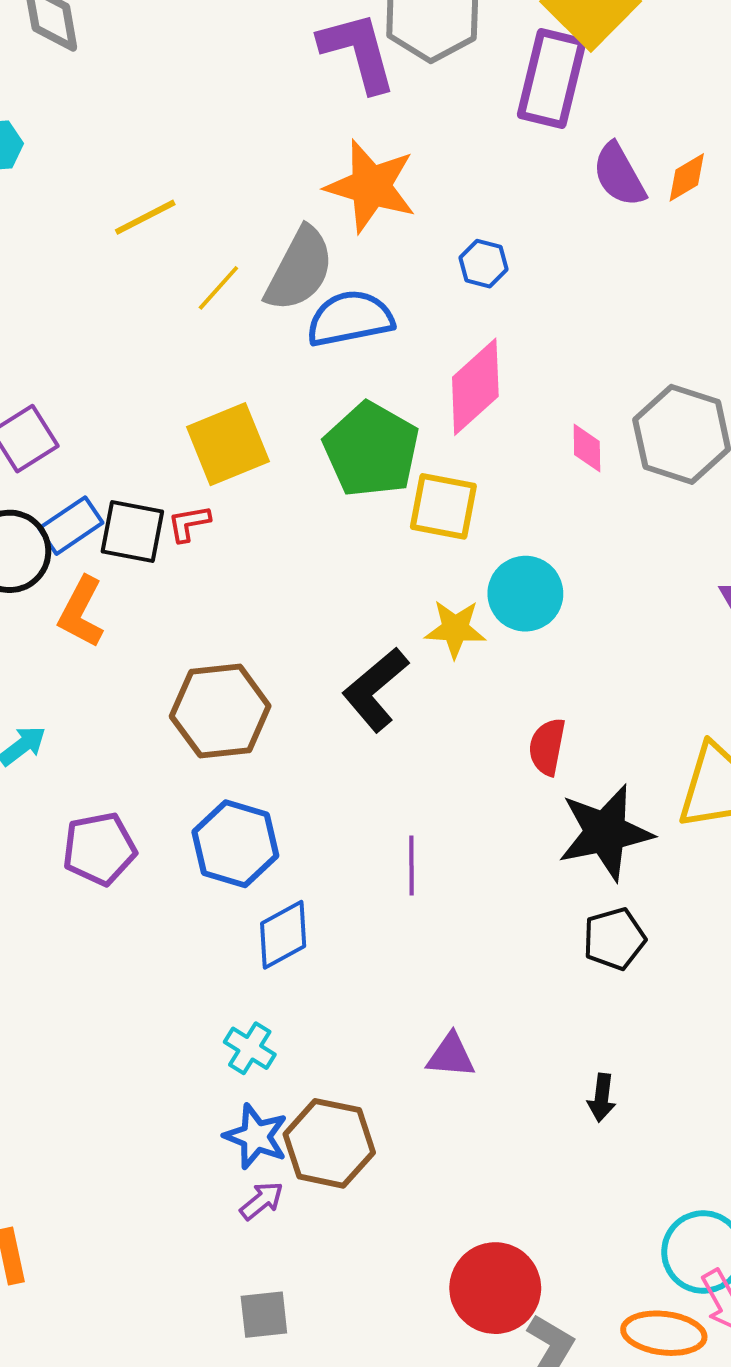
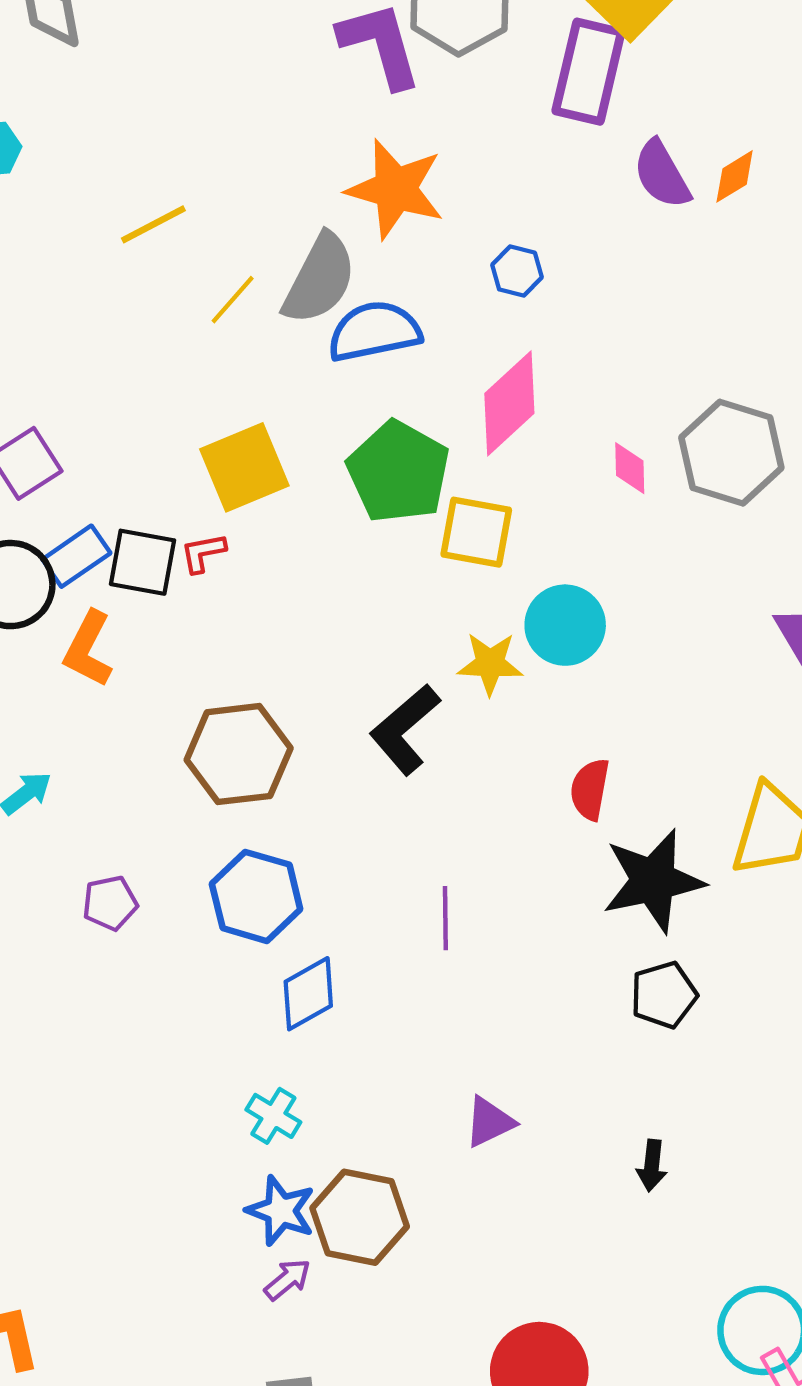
purple pentagon: (99, 849) -> (110, 903), size x0.7
purple triangle: (451, 1056) -> (489, 1122), turned -30

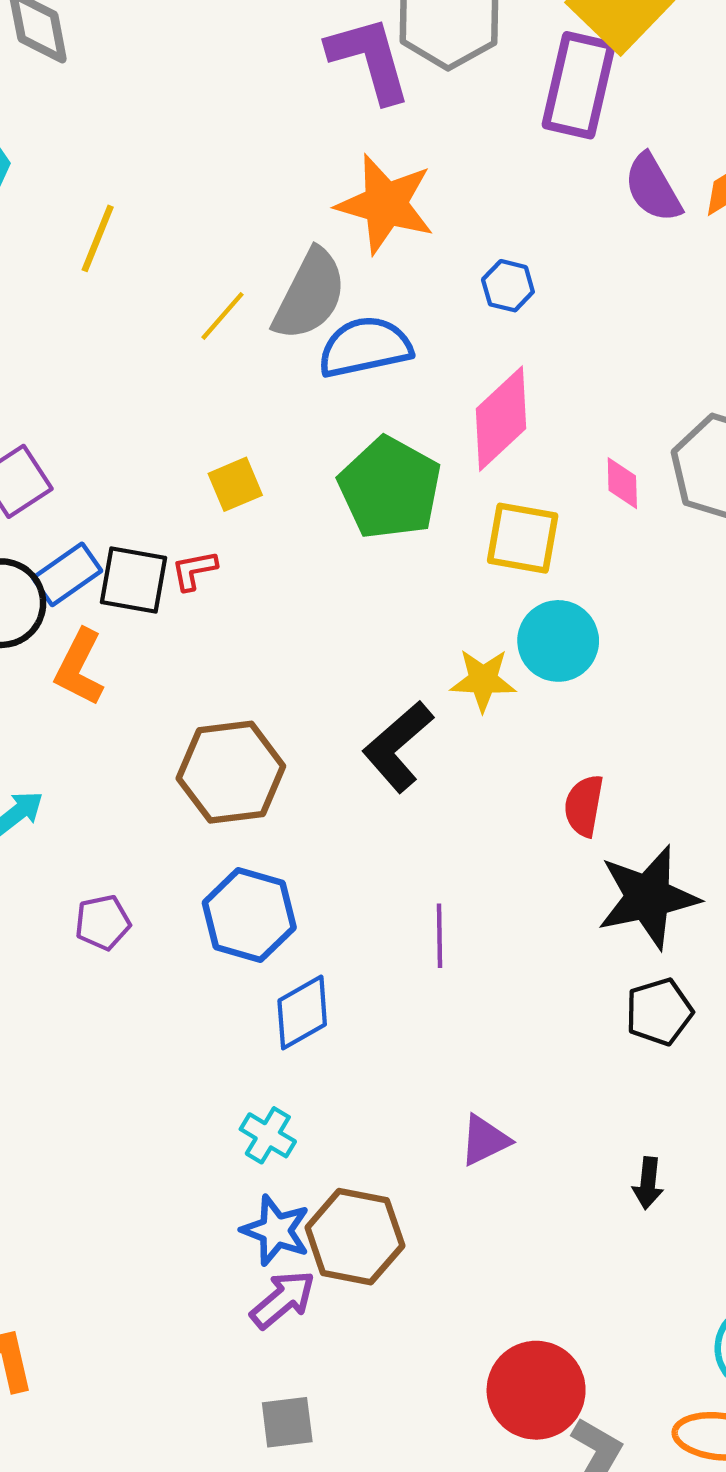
yellow line: (153, 224) -> (98, 238), moved, turned -40
yellow square: (244, 467) -> (235, 484), size x0.6
yellow square: (476, 532) -> (523, 538), moved
purple arrow: (288, 1280) -> (283, 1299), size x1.4

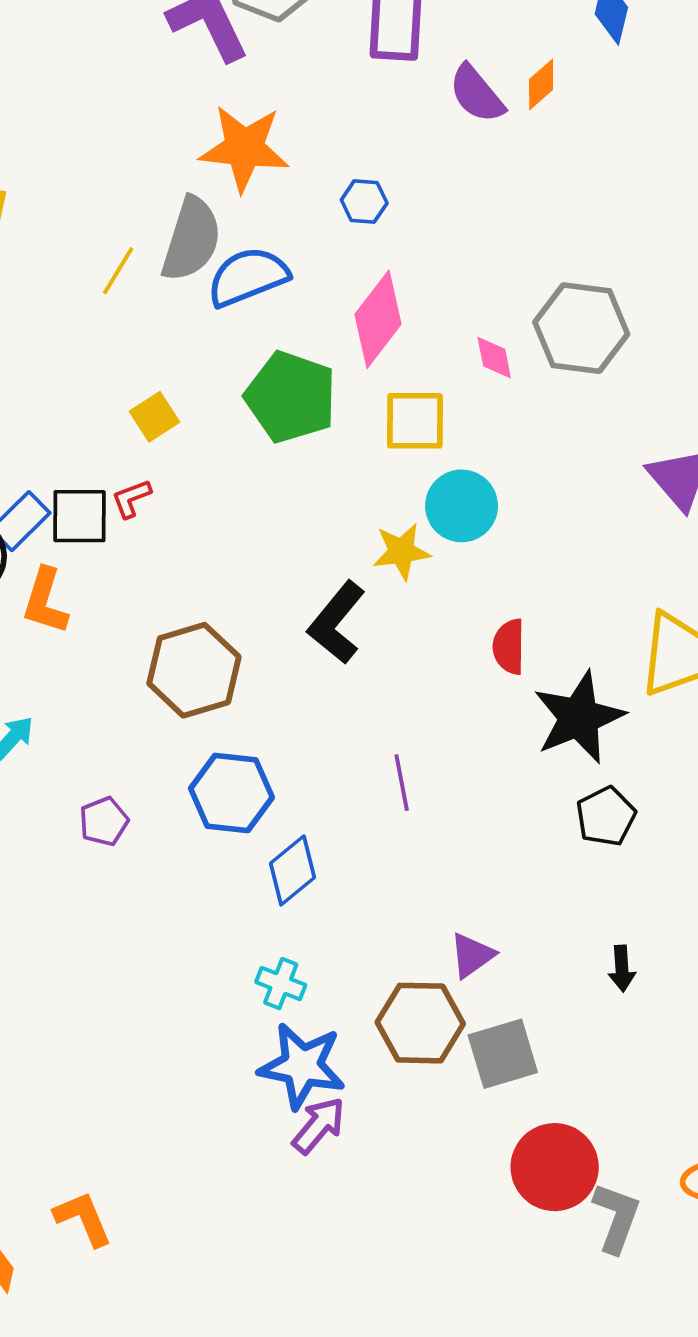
blue star: (276, 1230) -> (302, 1066), size x1.4
brown hexagon: (355, 1237) -> (420, 1023), moved
gray square: (287, 1422) -> (503, 1054), moved, size x1.4

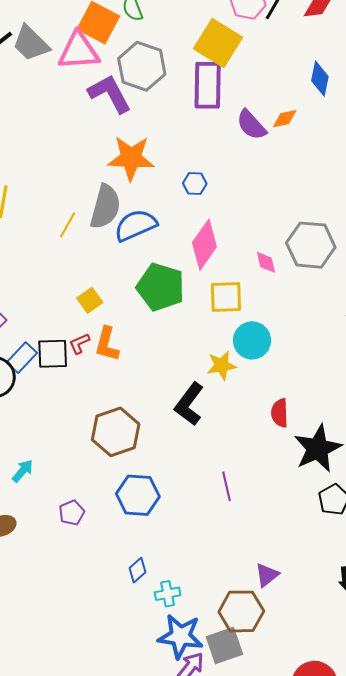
orange diamond: (541, 84) -> (285, 119), turned 32
orange L-shape: (45, 601) -> (107, 344), moved
blue diamond: (293, 870) -> (138, 570), moved, size x0.7
cyan cross: (281, 984) -> (168, 594), turned -30
gray square: (503, 1054) -> (224, 645), moved

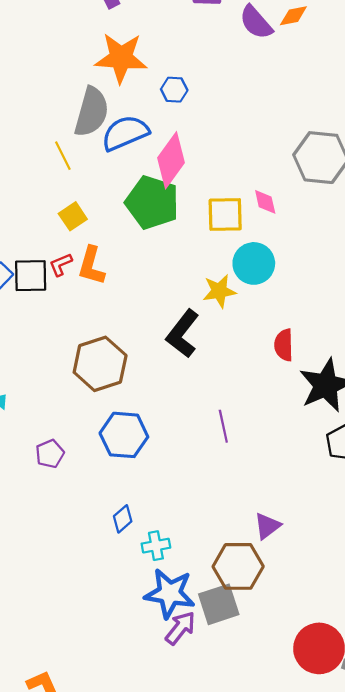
blue hexagon: (195, 183) -> (174, 90), moved
yellow line: (68, 225) -> (63, 156), moved, turned -56
pink diamond: (204, 245) -> (171, 160), moved
pink diamond: (266, 262) -> (265, 202), moved

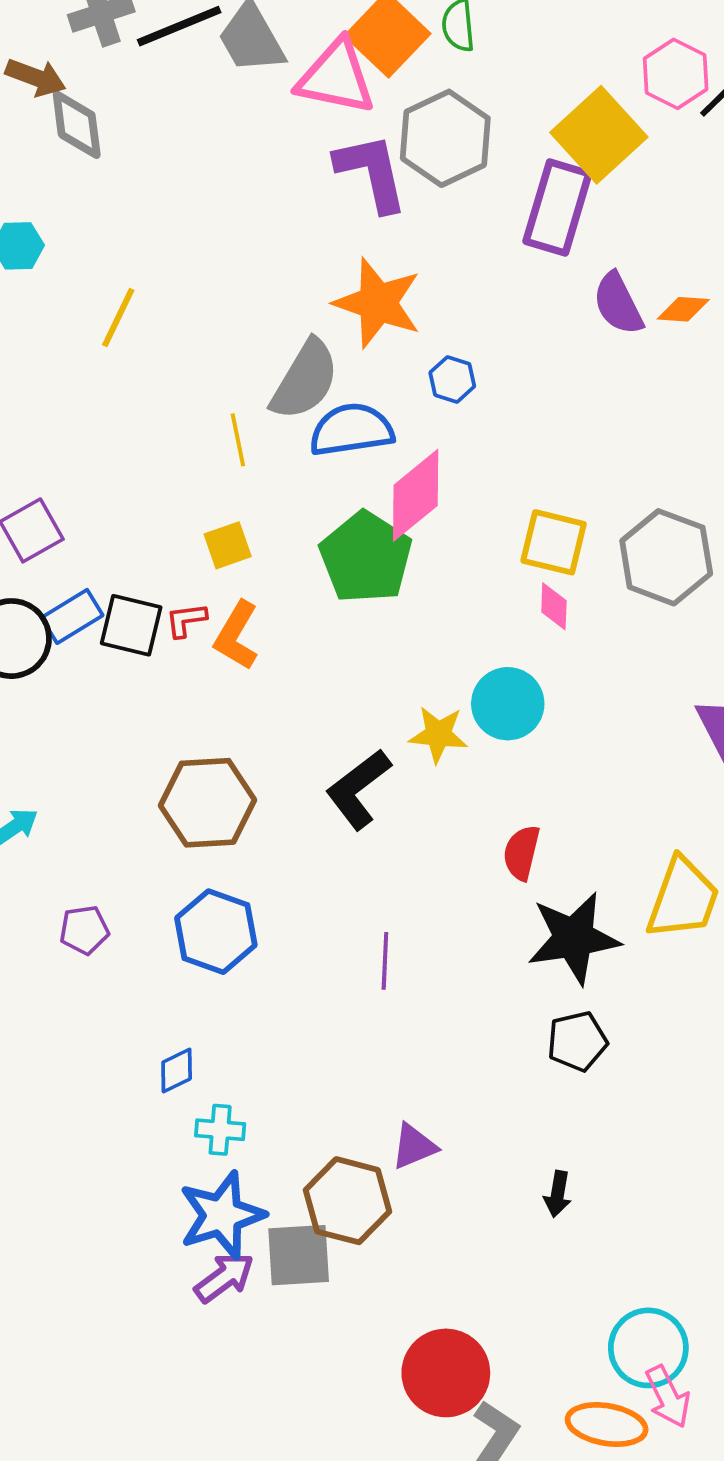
yellow square: (225, 214) -> (554, 542), moved
blue star: (170, 593) -> (222, 1215), turned 30

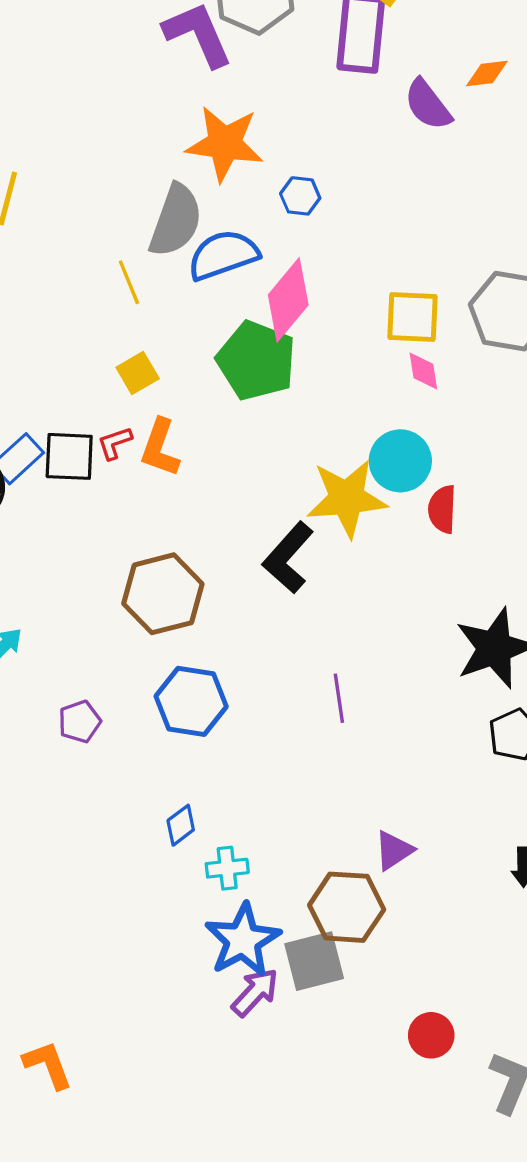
orange diamond: (683, 309) -> (487, 74), moved
yellow star: (438, 734) -> (347, 498), size x1.6
red semicircle: (522, 853) -> (442, 509), moved
red circle: (446, 1373) -> (431, 1035), moved, size x0.6

